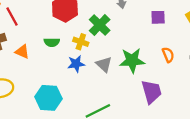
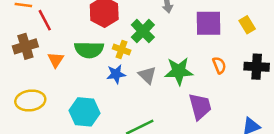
purple square: (158, 17) -> (208, 23), size x1.6
green semicircle: (52, 42) -> (89, 50), size x1.6
orange triangle: (22, 52) -> (56, 60), turned 40

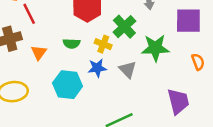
green semicircle: (89, 50) -> (72, 44), size x0.6
green star: (179, 71) -> (155, 48), moved
cyan hexagon: (85, 112) -> (68, 85), moved

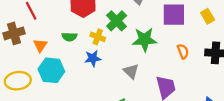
gray triangle: (128, 70) -> (131, 71), moved
cyan hexagon: (68, 85) -> (51, 70), moved

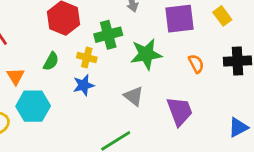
green cross: (117, 21) -> (108, 35), turned 36
green semicircle: (69, 37) -> (51, 61), turned -56

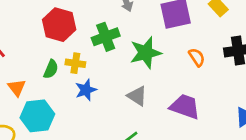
yellow cross: (87, 57) -> (75, 63), moved
purple trapezoid: (180, 111) -> (185, 107), turned -44

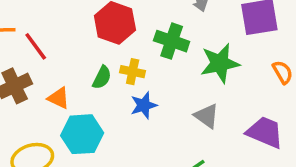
green cross: (106, 37) -> (172, 41), turned 36
orange triangle: (17, 88) -> (59, 98), turned -30

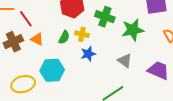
orange triangle: (59, 98) -> (37, 39), moved

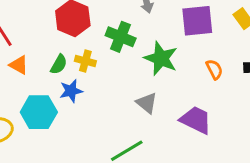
green star: (133, 30) -> (161, 58), turned 30
blue star: (88, 54) -> (71, 91), moved

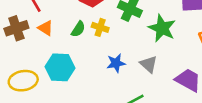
blue star: (71, 91) -> (116, 63), moved

